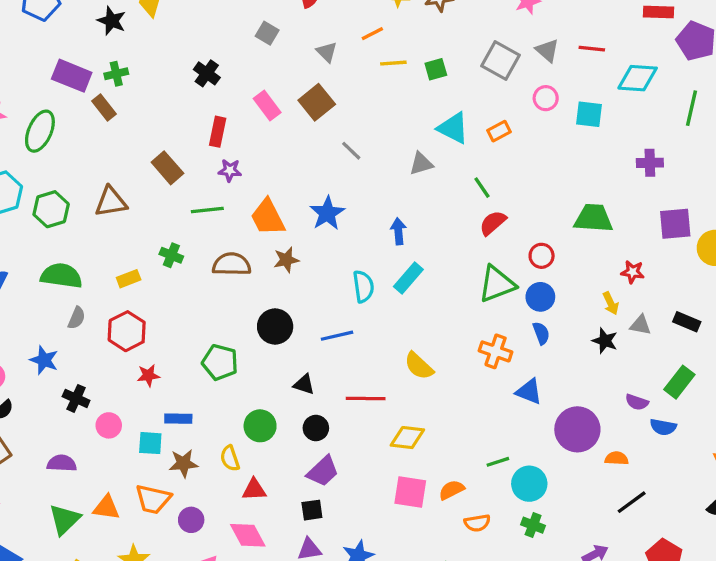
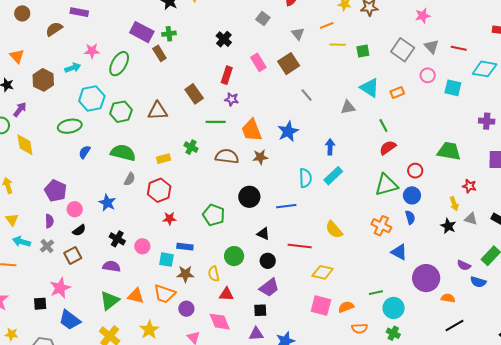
black cross: (76, 398) -> (117, 239), moved

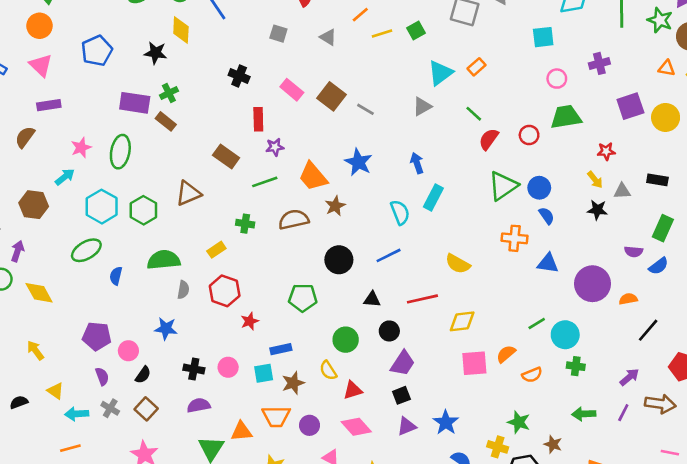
brown square: (289, 64) -> (331, 96), moved
pink circle: (428, 75) -> (557, 79), moved
cyan triangle: (370, 88) -> (440, 73), turned -50
red circle: (415, 171) -> (529, 135), moved
blue semicircle: (478, 282) -> (659, 266), turned -35

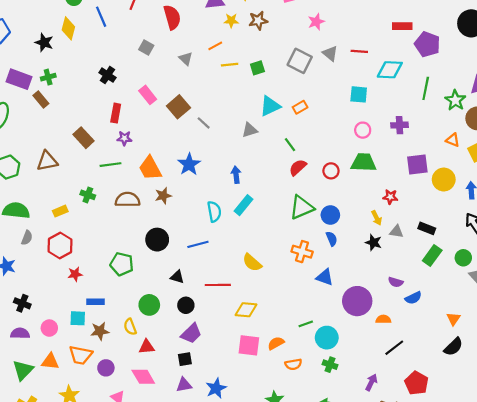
green rectangle: (663, 228) -> (432, 256), moved
pink circle: (228, 367) -> (49, 328), moved
purple arrow: (629, 377) -> (371, 382), turned -35

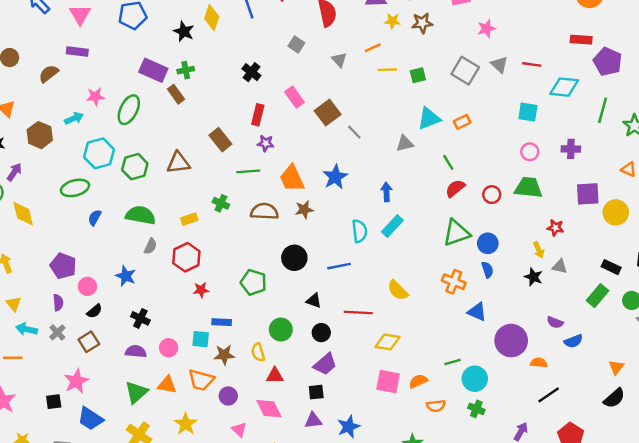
black rectangle: (427, 228) -> (611, 267), moved

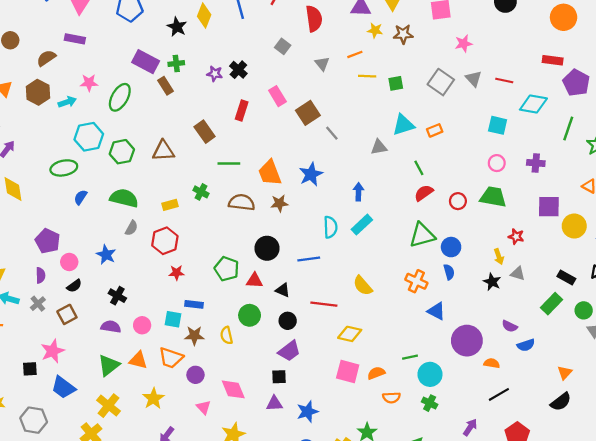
brown hexagon: (40, 135) -> (38, 92), moved
purple star: (266, 143) -> (215, 74), moved
red triangle: (275, 376) -> (254, 281), moved

